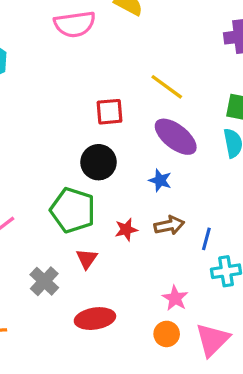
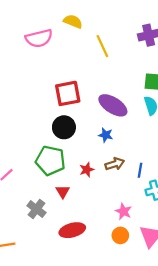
yellow line: (167, 87) -> (102, 46), moved, turned 35
red square: (109, 112) -> (68, 93), size x1.4

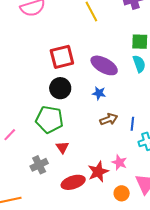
red star: (87, 170) -> (98, 172), moved, size x1.5
gray cross: (36, 209) -> (39, 165), turned 30
orange circle: (120, 235) -> (122, 193), moved

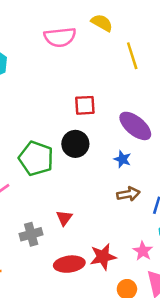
red square: (62, 57) -> (85, 105), size x0.7
green pentagon: (49, 119) -> (36, 158), moved
pink star: (119, 162) -> (143, 251), moved

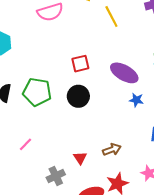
green pentagon: (36, 158) -> (37, 92), moved
blue star: (122, 159) -> (136, 100), moved
brown arrow: (128, 194) -> (112, 150), moved

